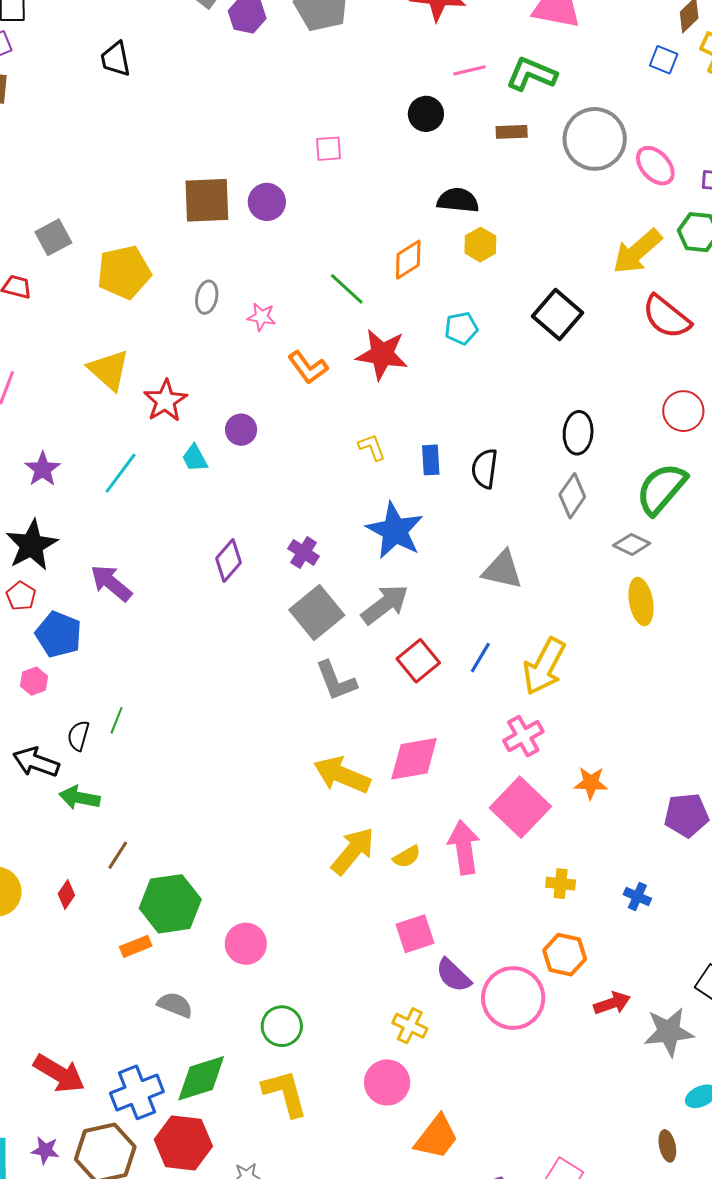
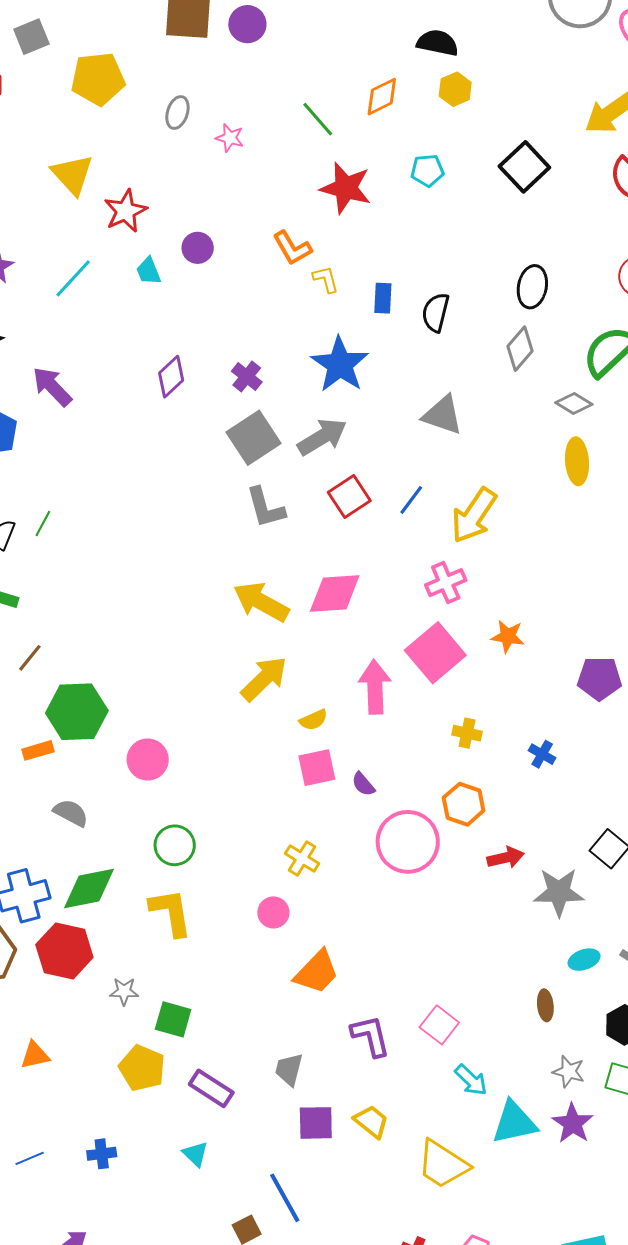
orange L-shape: (308, 367) -> (292, 248), moved
yellow semicircle: (407, 857) -> (314, 720), moved
purple semicircle: (453, 975) -> (363, 784), moved, size x0.7
pink circle: (387, 1082) -> (273, 912), size x0.7

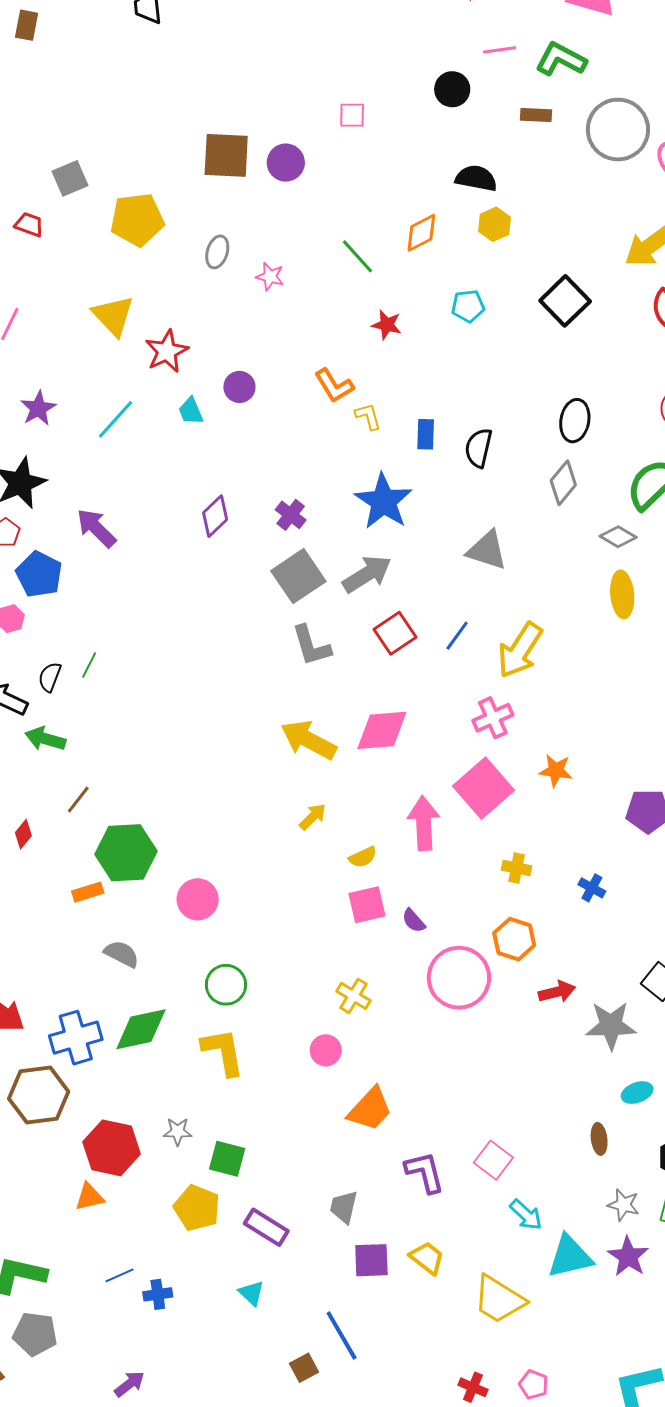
red star: (346, 188) -> (387, 325), size x0.6
yellow arrow: (264, 679) -> (313, 817), size x0.6
red hexagon: (64, 951) -> (112, 1148), moved
blue line: (30, 1158) -> (120, 1275), moved

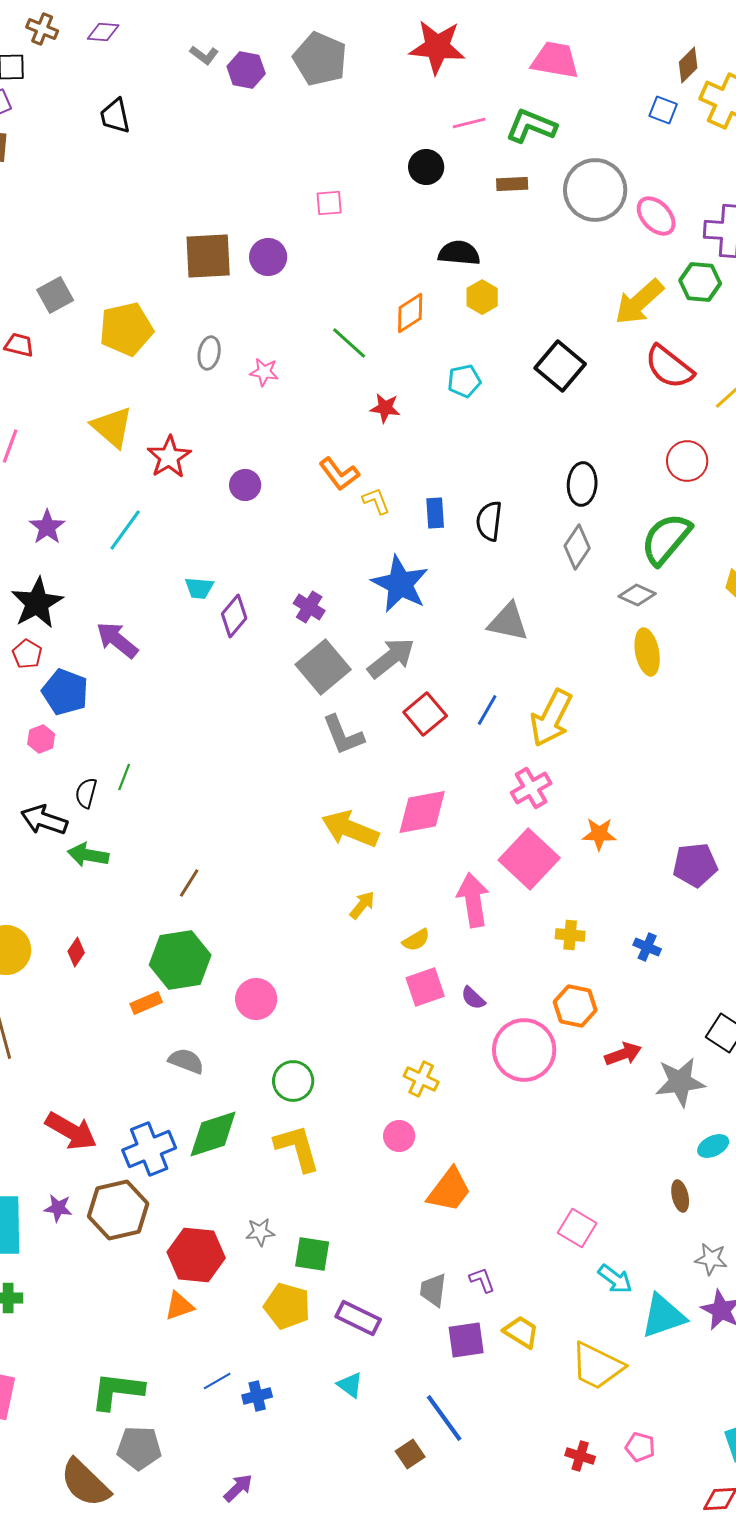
cyan trapezoid: (191, 411) -> (199, 588), moved, turned -56
brown line: (78, 800) -> (189, 883), moved
purple L-shape: (425, 1172) -> (482, 1280), moved, size x0.6

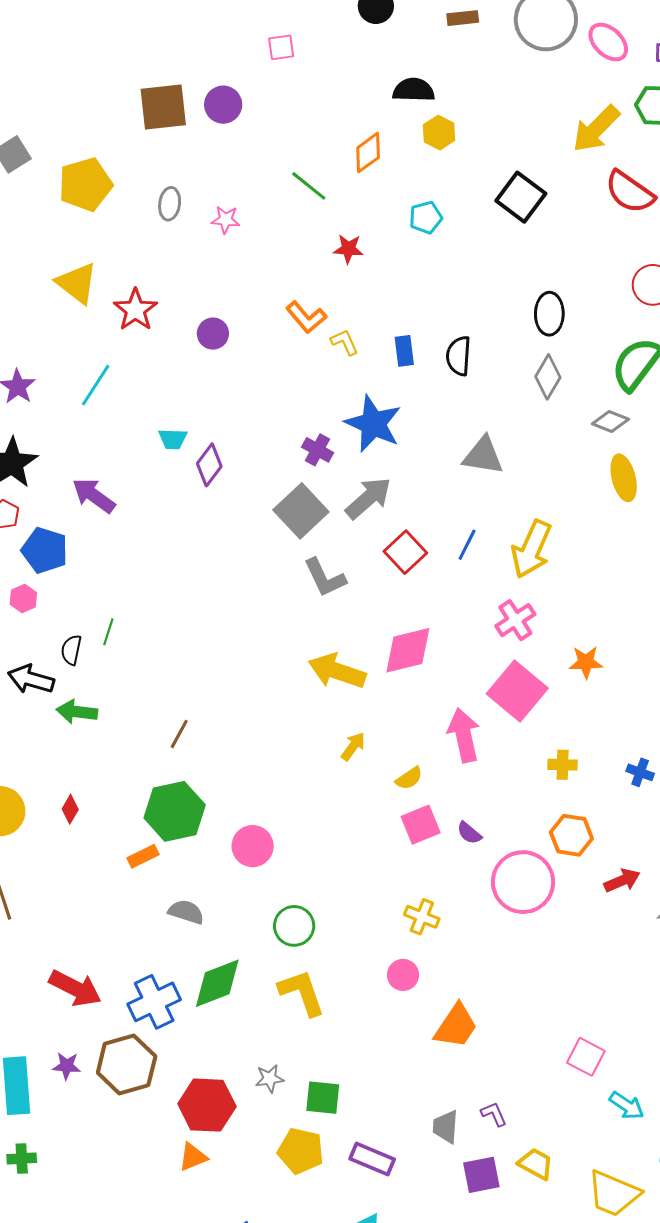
purple cross: (309, 607) -> (318, 450), moved

